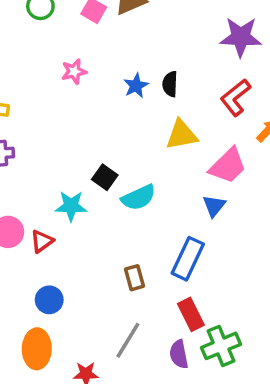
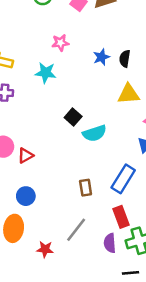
cyan star: (71, 206) -> (46, 73), moved

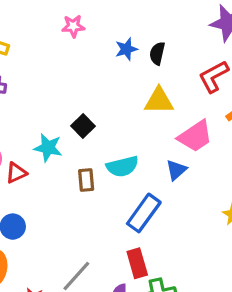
cyan star: (46, 73) -> (48, 148), moved
cyan semicircle: (95, 133) -> (122, 167), moved
brown rectangle: (86, 188) -> (86, 180), moved

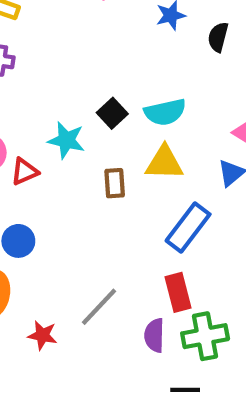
black semicircle: (157, 53) -> (218, 37), moved
yellow triangle: (159, 101) -> (164, 163), moved
cyan semicircle: (122, 167) -> (165, 112), moved

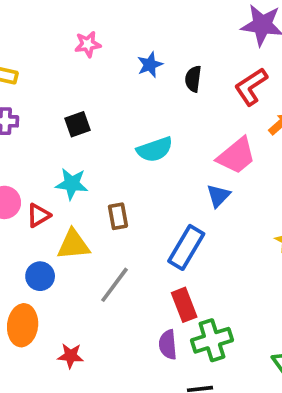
black square: (112, 113) -> (78, 124), moved, turned 30
yellow triangle: (164, 163) -> (73, 245), moved
gray line: (99, 307) -> (115, 285), moved

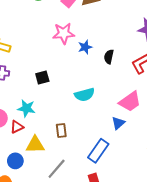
pink star: (88, 44) -> (64, 33), moved, size x1.5
cyan star: (72, 184) -> (26, 108), moved

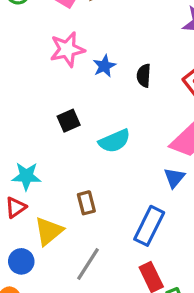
black square: (42, 78) -> (69, 121), moved
yellow triangle: (35, 145) -> (49, 231), turned -30

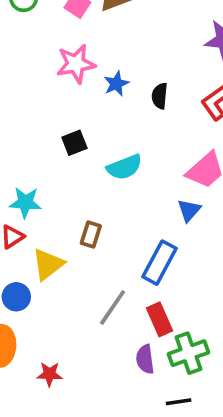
brown rectangle: (86, 203) -> (91, 235), turned 30
gray line: (88, 264) -> (113, 307), moved

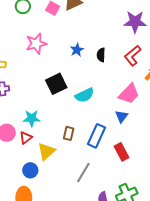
pink star: (76, 64) -> (36, 44), moved
black square: (74, 143) -> (56, 84), size x1.5
blue rectangle: (159, 263) -> (96, 136), moved
red rectangle: (160, 319) -> (122, 152), moved

